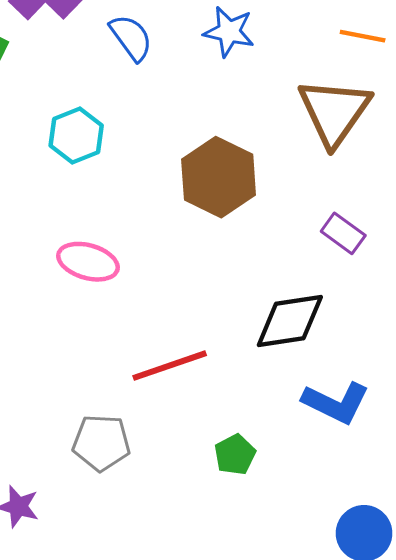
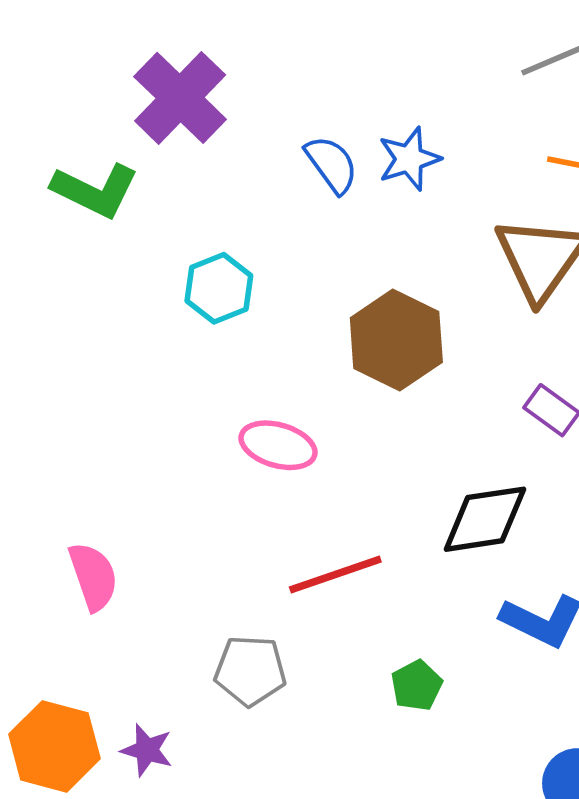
blue star: (229, 32) -> (409, 159), turned -30
blue semicircle: (131, 38) -> (332, 164), moved
pink ellipse: (88, 262) -> (278, 445), moved

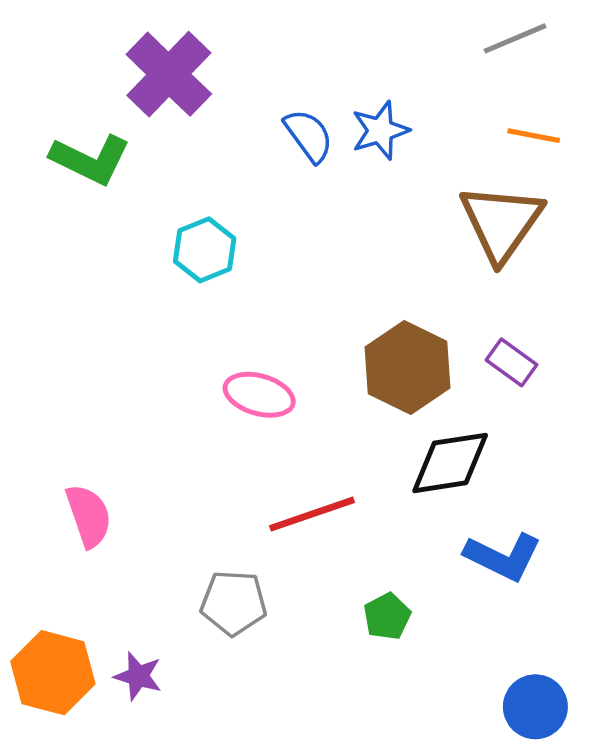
brown hexagon: (396, 340) -> (408, 367), moved

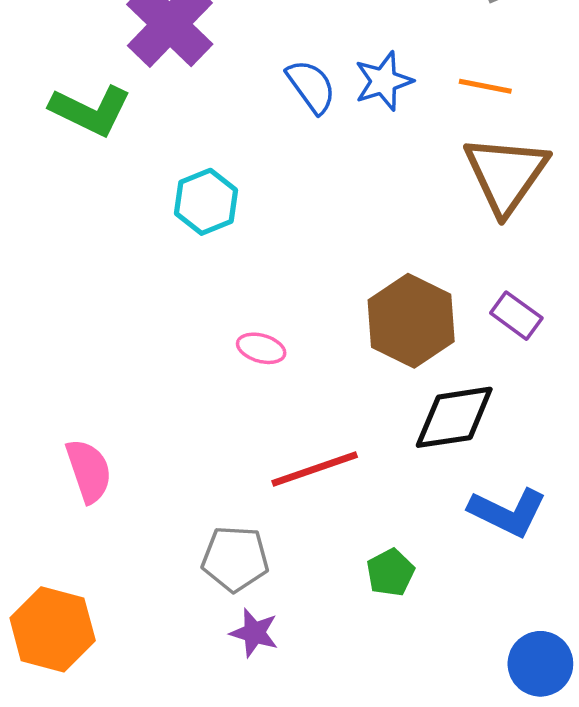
orange line: (534, 136) -> (485, 86), moved
pink ellipse: (259, 395) -> (261, 348), size x0.7
purple star: (138, 676) -> (254, 633), moved

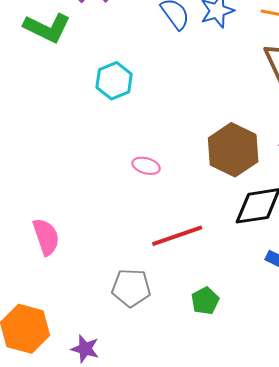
green pentagon: (390, 572) -> (205, 301), moved
purple star: (254, 633) -> (85, 349), moved

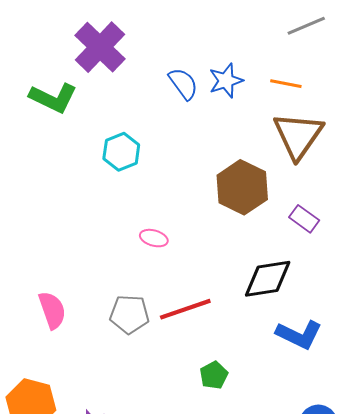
brown hexagon: (233, 150) -> (242, 187), moved
gray pentagon: (131, 288) -> (129, 314), moved

